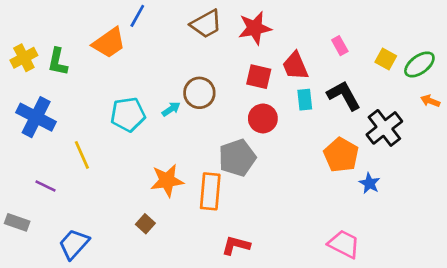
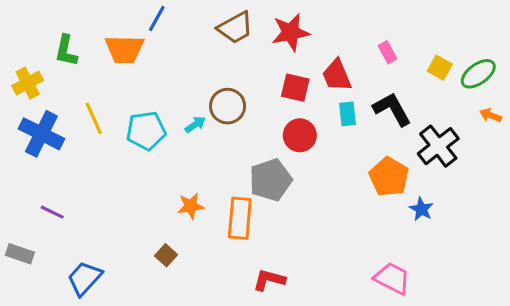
orange trapezoid: (109, 43) -> (125, 49), turned 36
yellow cross: (24, 58) -> (28, 83), moved
green L-shape: (58, 62) -> (66, 51), moved
yellow line: (82, 155) -> (94, 118), moved
orange star: (167, 181) -> (191, 206), size x0.7

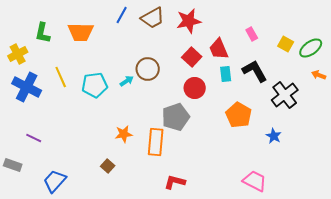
blue line: (157, 18) -> (122, 15), moved
red square: (295, 88) -> (192, 57), turned 30
orange pentagon: (389, 177) -> (239, 115), moved

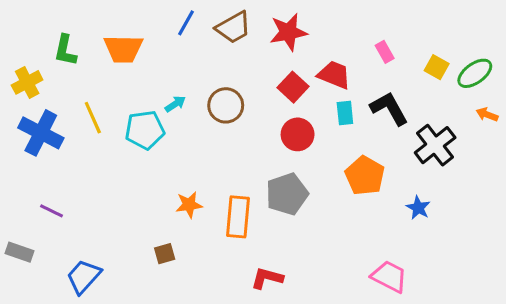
red trapezoid: (219, 49) -> (334, 75), turned 135
cyan arrow: (127, 81) -> (175, 104), moved
gray pentagon: (176, 117) -> (287, 194), moved
brown square: (108, 166) -> (165, 254), turned 32

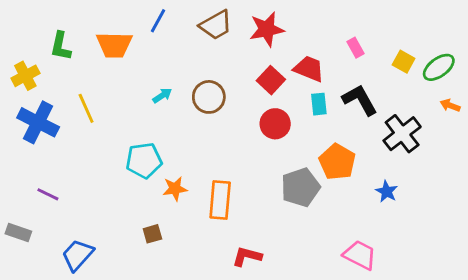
blue line: (186, 23) -> (158, 21), moved
cyan pentagon: (145, 130) -> (144, 160), moved
gray pentagon: (287, 194) -> (301, 187), moved

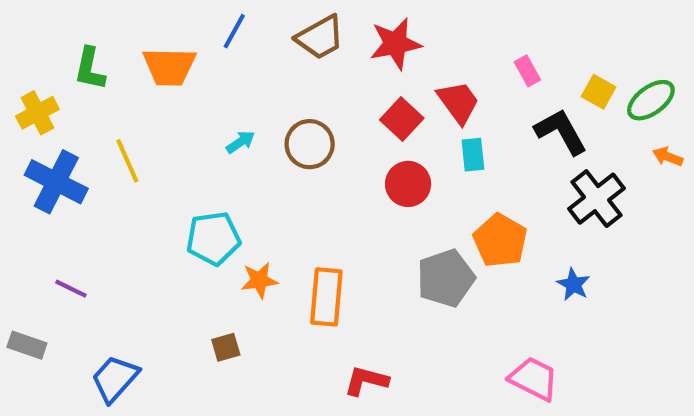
red trapezoid: (309, 69) -> (458, 102), turned 32
black L-shape: (360, 100) -> (561, 132), moved

